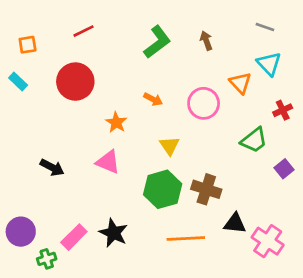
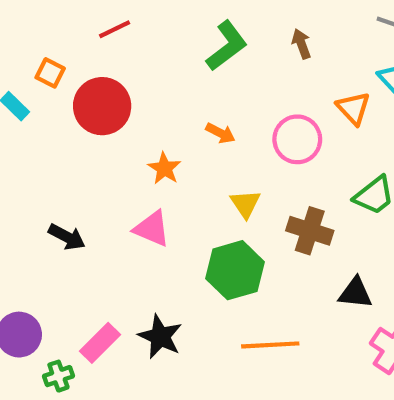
orange square: (28, 45) -> (50, 73), moved, turned 36
brown cross: (206, 189) -> (310, 231), moved
black triangle: (235, 223) -> (355, 293), moved

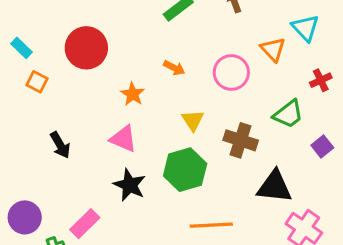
orange square: (50, 73) -> (37, 82), moved
black arrow: (67, 237) -> (60, 145), turned 32
black triangle: (355, 293) -> (274, 187), size x1.4
black star: (160, 337) -> (130, 185), moved

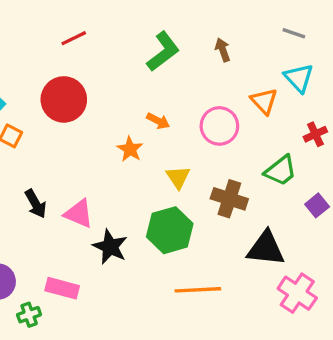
orange star: (133, 94) -> (130, 149), moved
pink triangle: (123, 139) -> (79, 214), moved
pink rectangle: (85, 224) -> (62, 288), turned 60

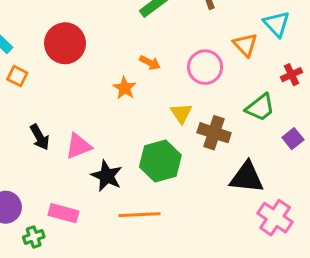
yellow triangle: (178, 177) -> (181, 113), moved
pink triangle: (79, 214) -> (78, 146), turned -44
orange line: (198, 290) -> (140, 215), moved

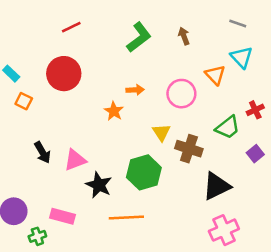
orange arrow: (150, 63) -> (135, 90), turned -30
red cross: (291, 75) -> (255, 110), moved
black triangle: (247, 177) -> (216, 186), turned -32
pink cross: (275, 218) -> (224, 230), moved, turned 32

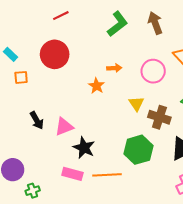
brown arrow: (184, 36) -> (155, 23), size x1.5
orange square: (24, 101) -> (21, 77), turned -32
green hexagon: (144, 172) -> (138, 150), moved
pink rectangle: (63, 216) -> (72, 174), moved

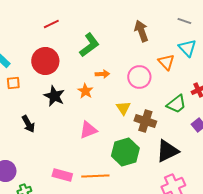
green L-shape: (117, 24) -> (89, 45), moved
pink triangle: (64, 127) -> (88, 130), moved
black star: (84, 148) -> (54, 96), moved

